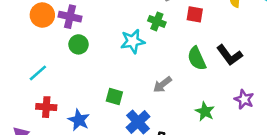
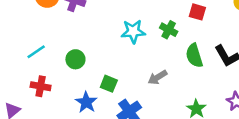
green cross: (157, 21) -> (169, 30), moved
green circle: (79, 44) -> (75, 59), moved
blue star: (79, 120) -> (86, 102), moved

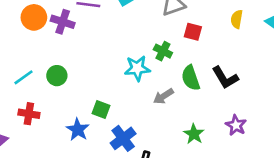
cyan star: (133, 31) -> (137, 68), moved
green circle: (75, 59) -> (57, 76), moved
gray arrow: (157, 77) -> (163, 96), moved

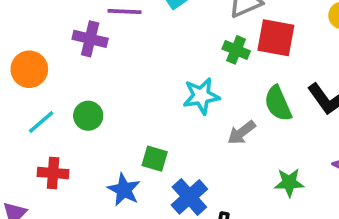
orange circle: (34, 17) -> (29, 69), moved
red square: (193, 32) -> (276, 38), size x1.5
green cross: (163, 51) -> (236, 50), moved
green star: (194, 134) -> (289, 183), turned -30

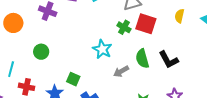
cyan star: (201, 96) -> (102, 49), turned 30
cyan line: (41, 122) -> (11, 69), moved, turned -42
red cross: (53, 173) -> (26, 87), moved

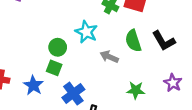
green circle: (41, 52) -> (58, 47), moved
gray arrow: (121, 71) -> (109, 57), turned 56

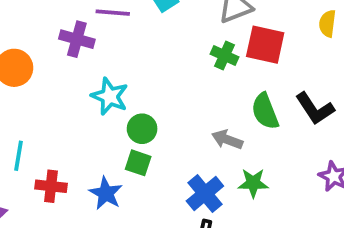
cyan star: (86, 32) -> (110, 96), moved
green star: (136, 90) -> (253, 183), moved
blue cross: (73, 94) -> (205, 193), moved

